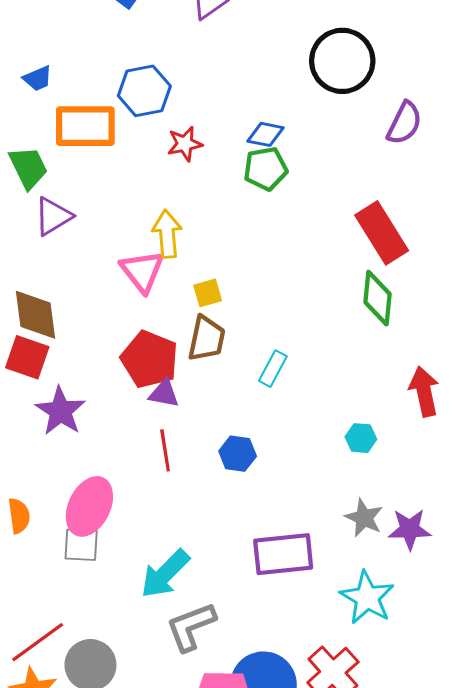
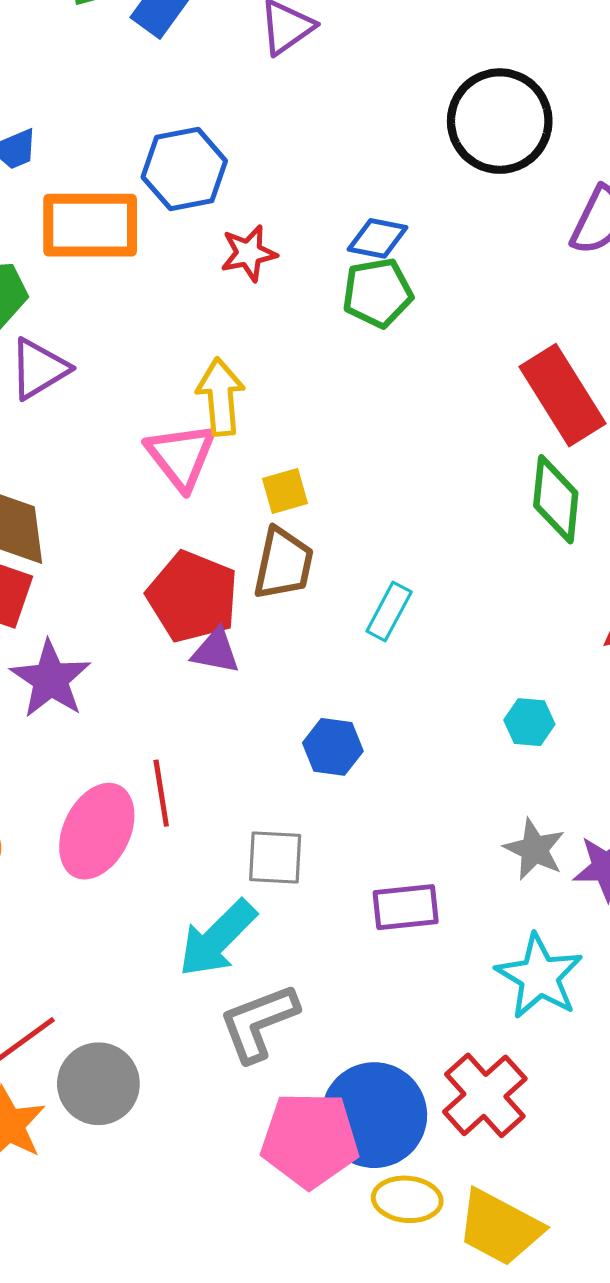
red line: (165, 450) -> (161, 793), moved
gray square: (81, 545) -> (275, 858), moved
purple rectangle: (283, 554) -> (406, 907), size x0.7

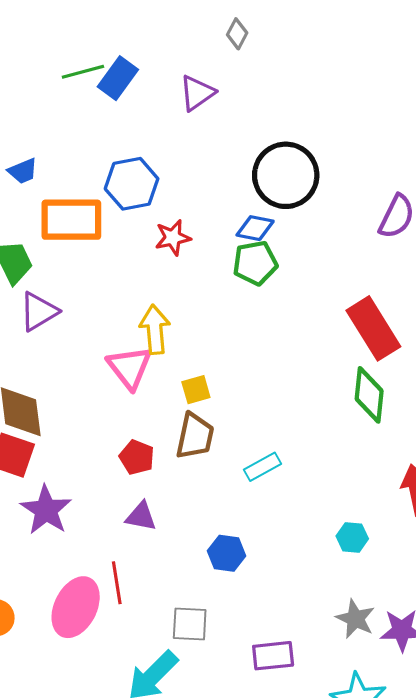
black circle: (500, 121) -> (286, 175), moved
red pentagon: (193, 597) -> (137, 457), size x0.6
cyan rectangle: (389, 611) -> (262, 467), turned 33
purple triangle: (216, 651) -> (141, 516), moved

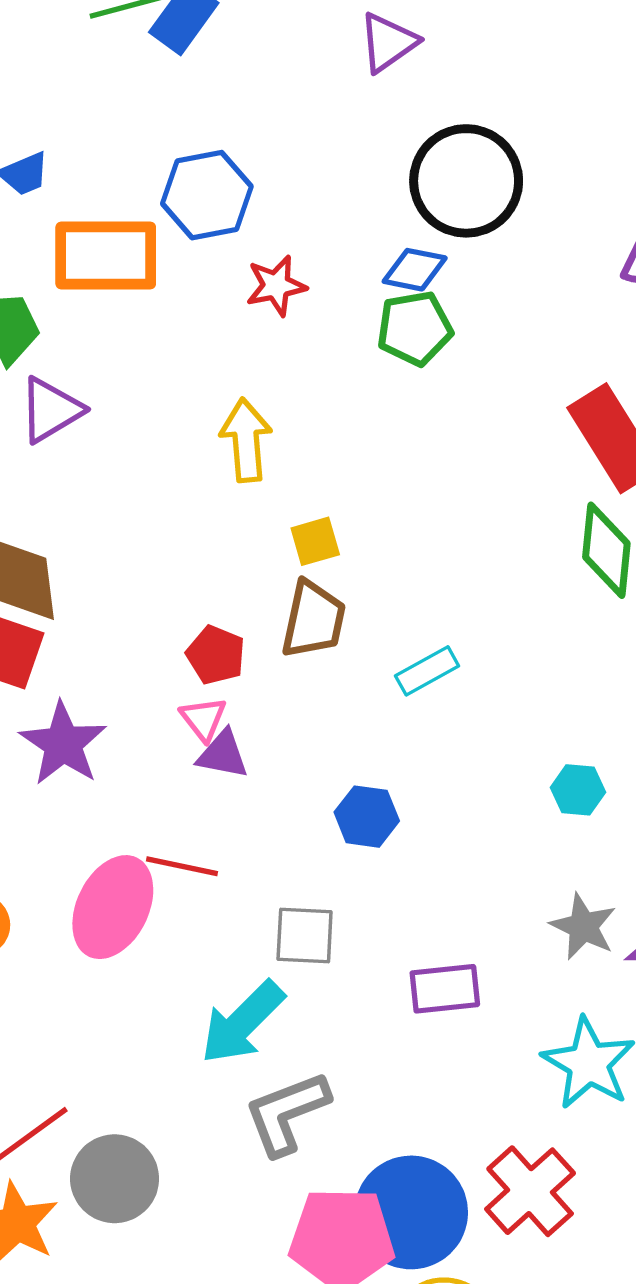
purple triangle: (197, 93) -> (388, 42), moved
pink triangle: (129, 367) -> (203, 719), moved, size x0.6
red line: (117, 583) -> (182, 866), turned -69

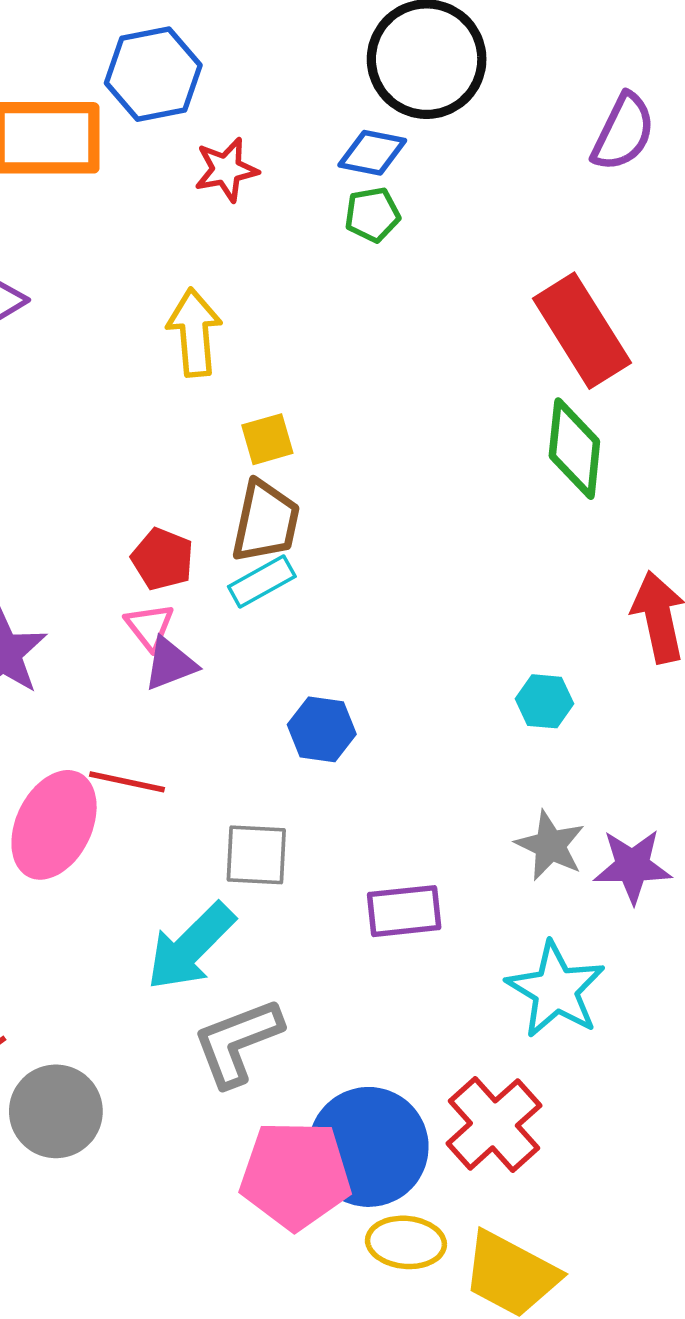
green pentagon: (415, 328) -> (372, 215), size x0.7
cyan rectangle: (427, 671) -> (262, 582), moved
purple triangle: (223, 754) -> (170, 664), turned -32

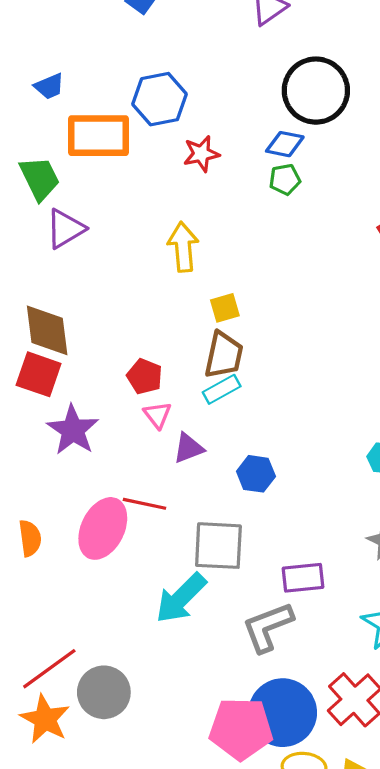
red pentagon: (163, 559) -> (145, 376), moved
purple triangle: (170, 664) -> (188, 448), moved
gray square: (256, 855) -> (218, 546), size x1.4
gray L-shape: (237, 1042) -> (268, 627), moved

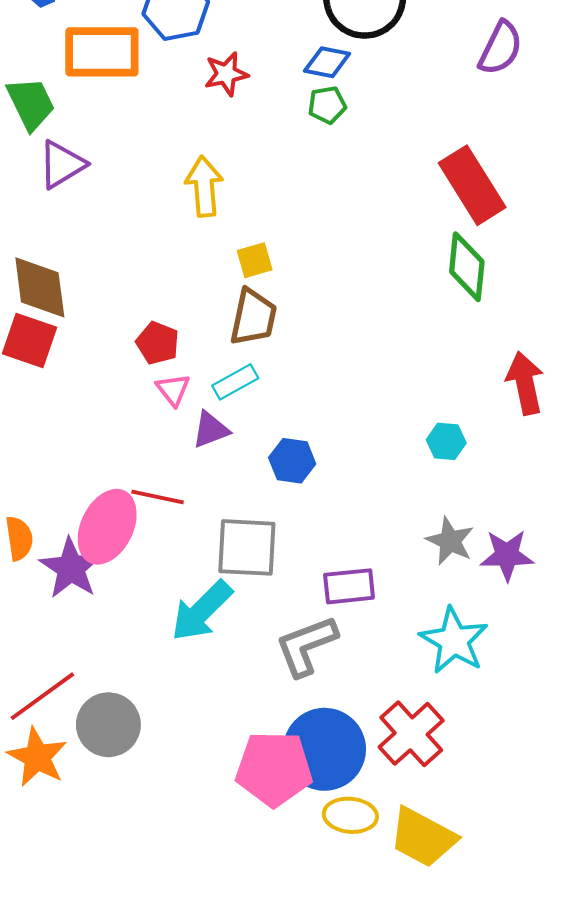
cyan rectangle: (222, 389) -> (235, 382), moved
purple star: (73, 430) -> (71, 568), moved

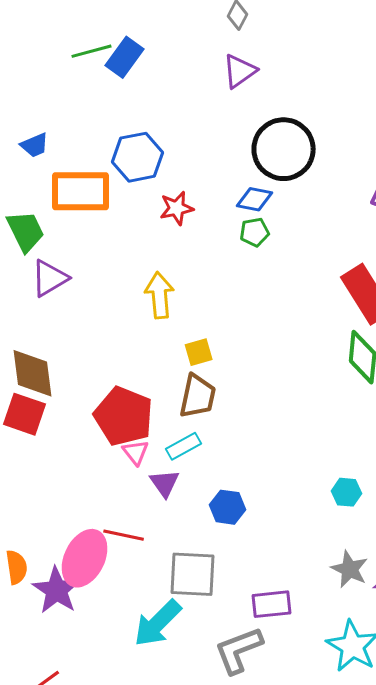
red pentagon: (158, 343) -> (124, 416), size x1.8
purple triangle: (211, 430) -> (165, 483), turned -44

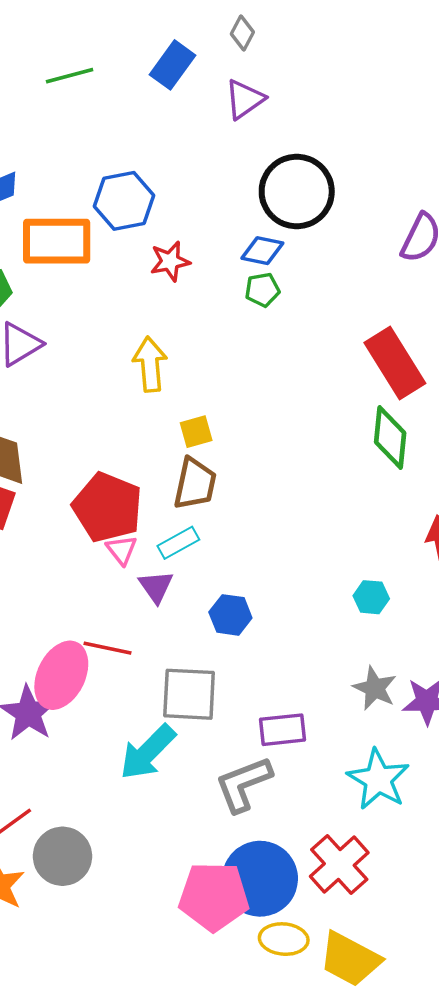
blue rectangle: (125, 57) -> (172, 65), moved

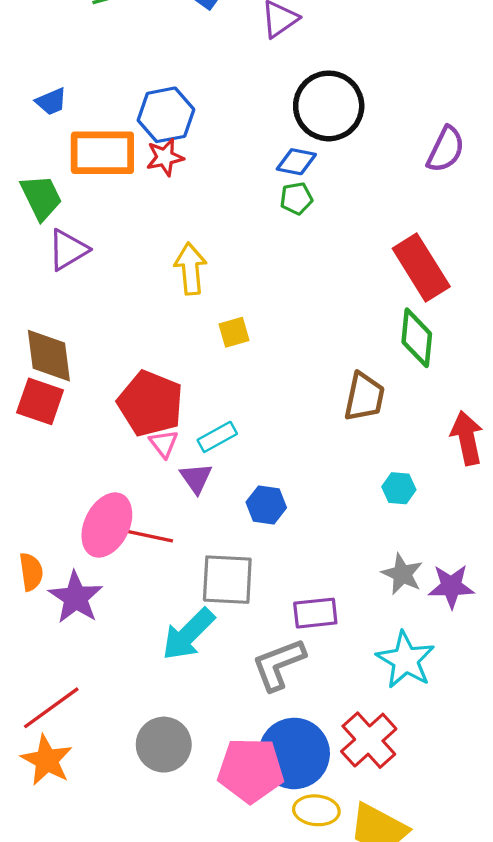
red star: (170, 261) -> (165, 157), moved
brown trapezoid: (195, 484) -> (364, 397), moved
pink ellipse: (61, 675) -> (107, 525), moved
gray circle: (62, 856) -> (164, 745), moved

